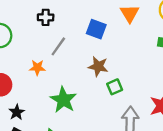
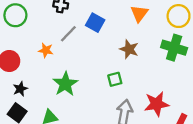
blue square: (96, 29) -> (95, 23), moved
brown star: (98, 66) -> (129, 49), moved

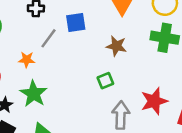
blue square: (95, 23) -> (76, 22), turned -30
green star: (65, 84) -> (34, 94), moved

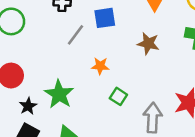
orange star: (27, 60) -> (100, 66), moved
green square: (105, 81) -> (118, 96), moved, turned -35

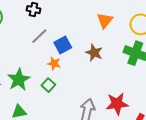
blue square: (105, 18) -> (63, 45), moved, turned -30
green square: (118, 96) -> (48, 85), moved

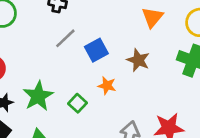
orange star: (54, 63) -> (107, 86), moved

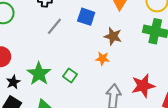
blue square: (96, 50) -> (86, 17), moved, turned -36
orange star: (107, 86) -> (102, 58), moved

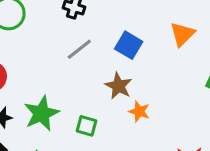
brown star: (113, 36) -> (119, 86), moved
green square: (70, 75) -> (86, 126), turned -32

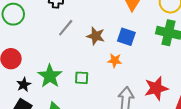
blue square: (129, 45) -> (126, 37), moved
brown star: (119, 86) -> (96, 36), moved

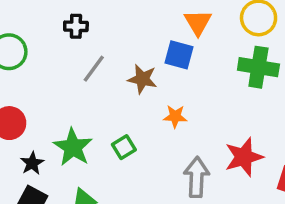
blue square: (126, 37) -> (179, 55), moved
green square: (82, 78) -> (124, 147), turned -32

